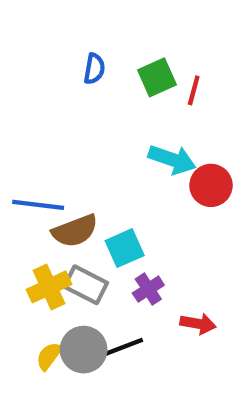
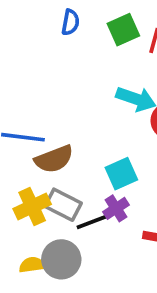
cyan square: (125, 248) -> (121, 174), moved
black line: (122, 347) -> (94, 221), moved
yellow semicircle: (49, 356) -> (32, 265), turned 45

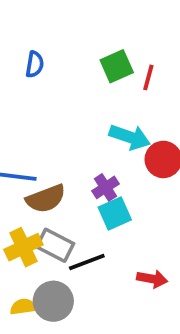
blue semicircle: (70, 22) -> (35, 64), moved
purple cross: (116, 208) -> (105, 187), moved

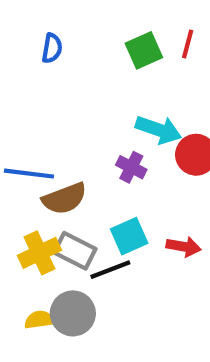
red line: (148, 77) -> (188, 44), moved
purple cross: (105, 187) -> (131, 167), moved, turned -30
cyan square: (115, 214) -> (129, 236), moved
red arrow: (152, 279) -> (184, 247), moved

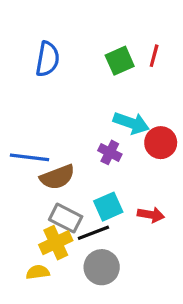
blue semicircle: (52, 48) -> (48, 59), size x1.5
yellow cross: (39, 253) -> (56, 243), moved
gray circle: (73, 313) -> (102, 267), moved

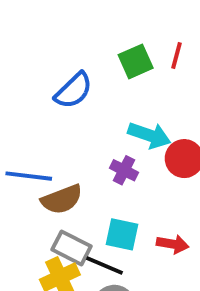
blue semicircle: (48, 59) -> (73, 91), moved, turned 36
cyan square: (108, 207) -> (122, 234), turned 36
black line: (93, 233) -> (105, 265), turned 44

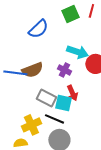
brown semicircle: (62, 199) -> (32, 70), moved
red arrow: (173, 244) -> (72, 93), moved, turned 56
gray rectangle: (72, 248) -> (46, 98), moved

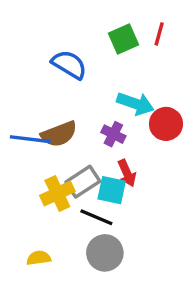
blue semicircle: (38, 29) -> (69, 65), turned -105
gray rectangle: (46, 98) -> (83, 182), turned -60
yellow cross: (31, 125) -> (57, 193), moved

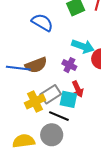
gray circle: (105, 253) -> (52, 135), moved
yellow semicircle: (39, 258) -> (24, 141), size x1.5

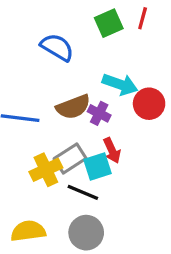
brown semicircle: (36, 65) -> (73, 107), moved
cyan square: (68, 99) -> (97, 167), turned -30
gray circle: (52, 135) -> (86, 233), moved

